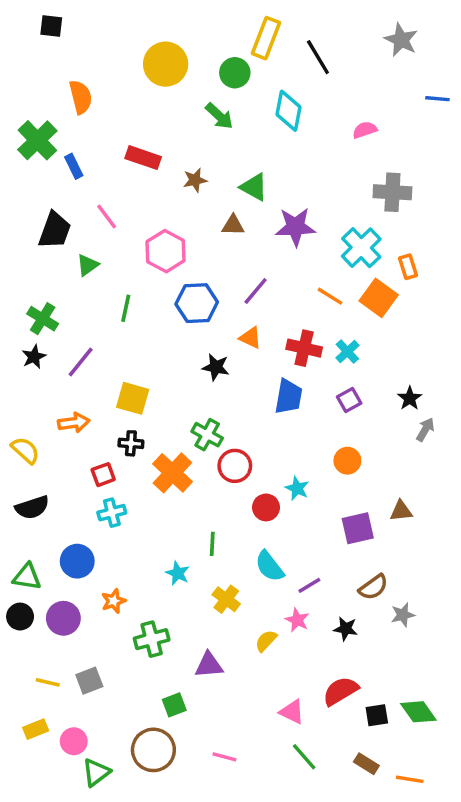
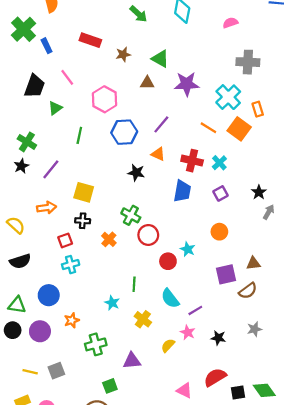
orange cross: (172, 473) -> (109, 239), size x0.6
brown semicircle: (373, 587) -> (248, 291), moved

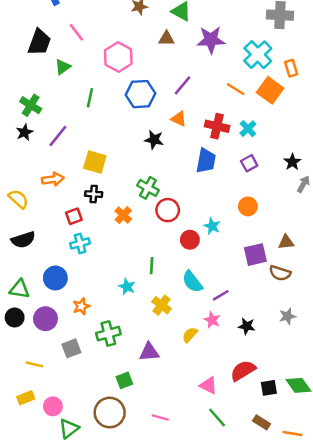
brown semicircle: (248, 291) -> (280, 273), turned 54
gray square: (56, 371) -> (71, 348), moved

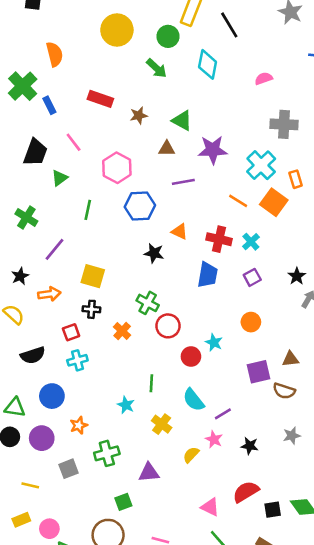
purple line: (182, 85) -> (183, 182), moved, turned 40
black star: (24, 132) -> (20, 276), moved
black semicircle: (23, 240) -> (33, 355), moved

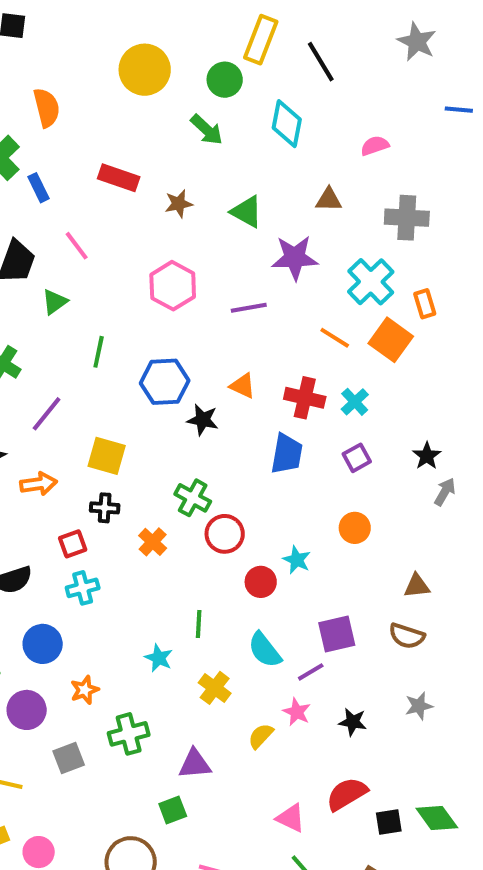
brown triangle: (167, 149) -> (329, 200), moved
pink hexagon: (117, 168) -> (173, 286), moved
blue hexagon: (140, 206) -> (165, 382), moved
purple square: (259, 372) -> (337, 634), moved
green square: (123, 502) -> (173, 810), moved

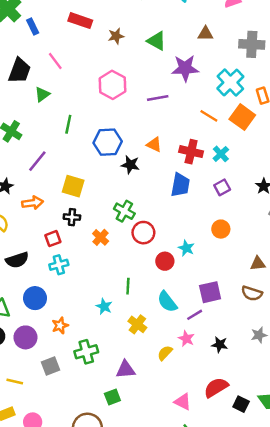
black square: (389, 822) -> (241, 404), turned 35

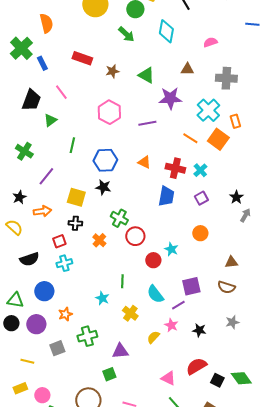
black star: (130, 165) -> (103, 187), moved

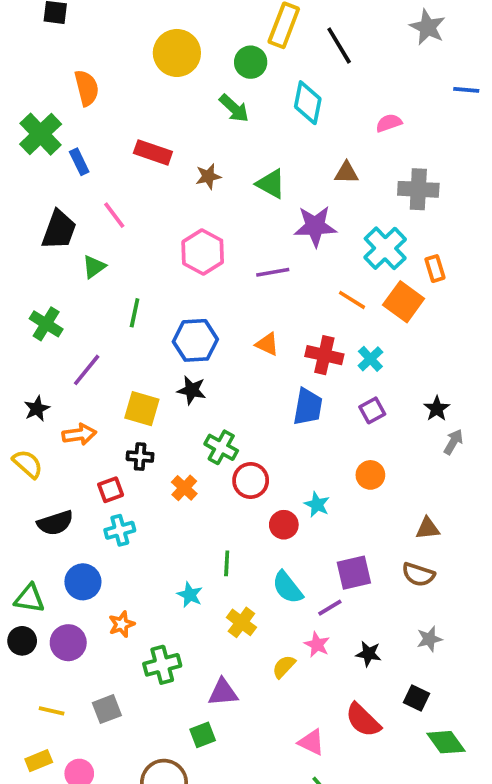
gray square: (57, 348) -> (107, 709), moved
red semicircle: (196, 366) -> (363, 720), turned -105
black square: (217, 380) -> (416, 698), moved

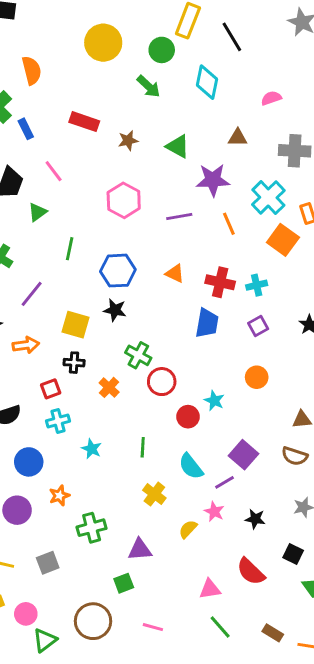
orange line: (352, 300) -> (229, 224), moved, turned 35
cyan cross: (370, 359) -> (257, 285), turned 30
purple square: (354, 573) -> (243, 455), turned -36
cyan star: (190, 595) -> (92, 449), moved
pink triangle: (311, 742) -> (210, 589), turned -35

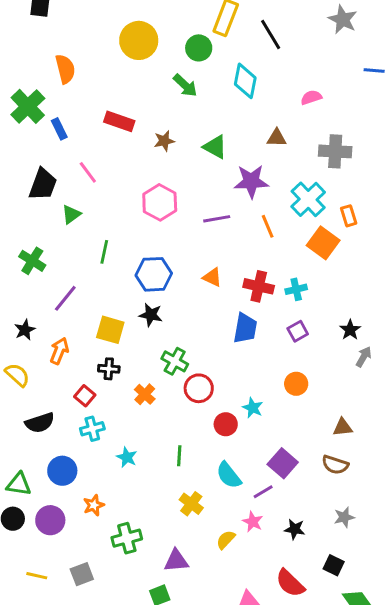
orange arrow: (26, 345) -> (59, 351), turned -60
red square: (51, 389) -> (85, 396), turned -30

